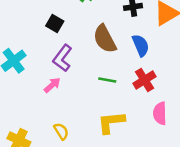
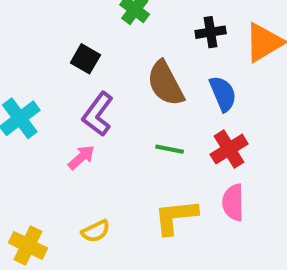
pink semicircle: (160, 113) -> (233, 202), moved
yellow semicircle: (61, 131) -> (96, 231), turned 96

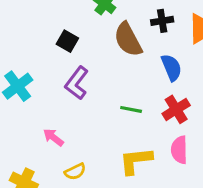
brown semicircle: (165, 83) -> (128, 40), moved
pink arrow: (81, 157) -> (53, 137), moved, turned -100

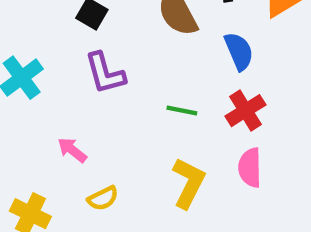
purple L-shape: (77, 83) -> (105, 73), turned -52
yellow L-shape: (136, 161) -> (188, 183), turned 123

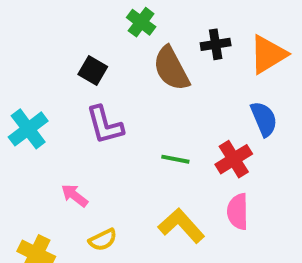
blue semicircle: (239, 51) -> (264, 119), moved
yellow L-shape: (188, 183) -> (181, 226), turned -69

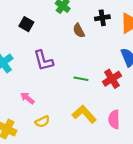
brown semicircle: (171, 69) -> (79, 31), size x0.6
black square: (93, 71) -> (26, 24), moved
pink semicircle: (238, 212) -> (114, 119), moved

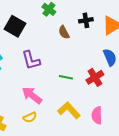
black square: (26, 24) -> (15, 26), size x1.5
pink arrow: (27, 98) -> (32, 95), moved, size x1.5

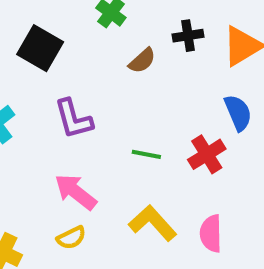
brown semicircle: (64, 32) -> (142, 61), turned -104

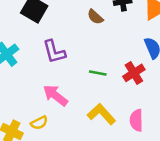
brown semicircle: (142, 61) -> (95, 17), turned 84
yellow semicircle: (71, 238) -> (39, 123), moved

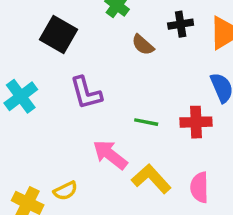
red cross: (134, 73) -> (196, 122), turned 30
pink arrow: (55, 95) -> (110, 155), moved

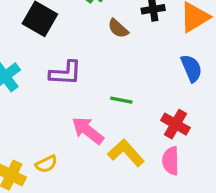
purple L-shape: (86, 93) -> (65, 73), turned -72
red cross: (196, 122) -> (175, 124), moved, turned 32

